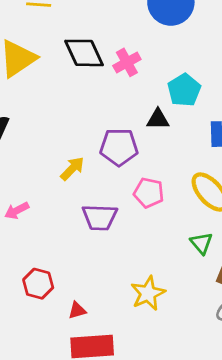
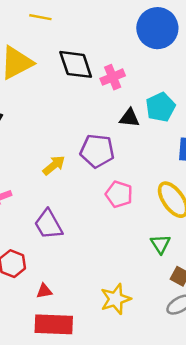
black triangle: (158, 119) -> (130, 118), moved
purple trapezoid: (100, 217) -> (48, 224), moved, turned 52
yellow star: (148, 293) -> (116, 299), moved

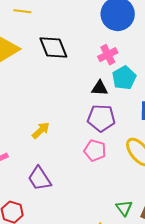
pink cross: (113, 77) -> (108, 55), moved
purple pentagon: (97, 151) -> (101, 118), moved
green triangle: (160, 244) -> (124, 208), moved

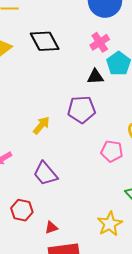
purple pentagon: (101, 118) -> (81, 109), moved
pink pentagon: (95, 150) -> (112, 151), moved

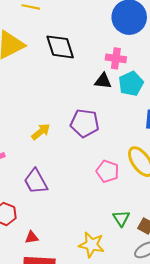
pink cross: (100, 42) -> (116, 58), turned 30
black triangle: (95, 77) -> (103, 81), moved
yellow star: (110, 224) -> (92, 245), turned 30

